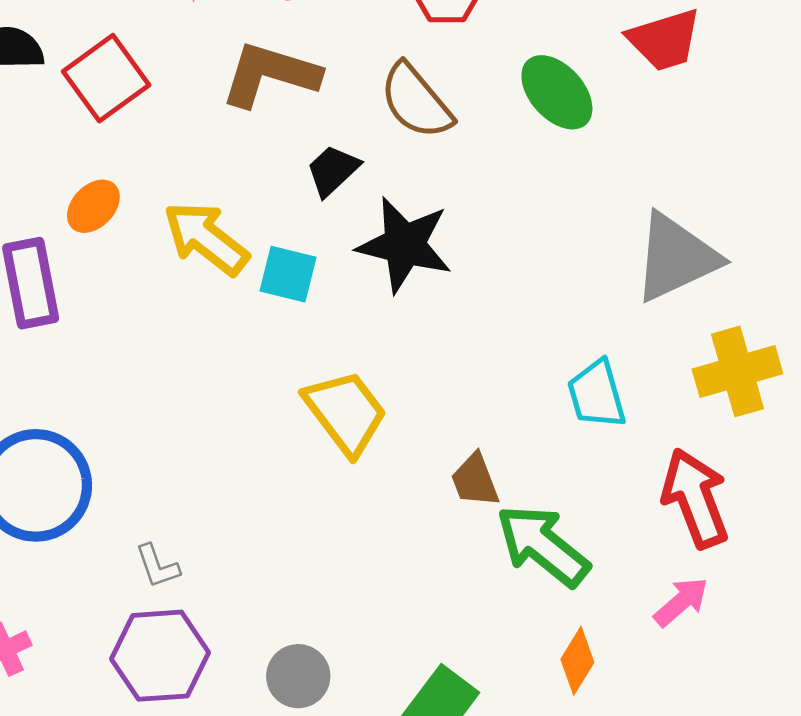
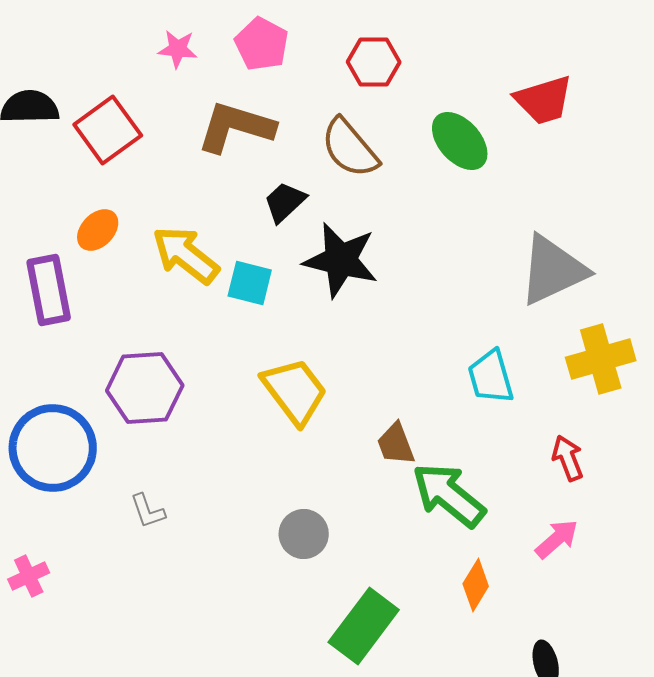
red arrow: (695, 498) -> (568, 458), size x0.6
purple hexagon: (160, 656) -> (145, 388), moved
gray circle: (298, 676) -> (304, 534), moved

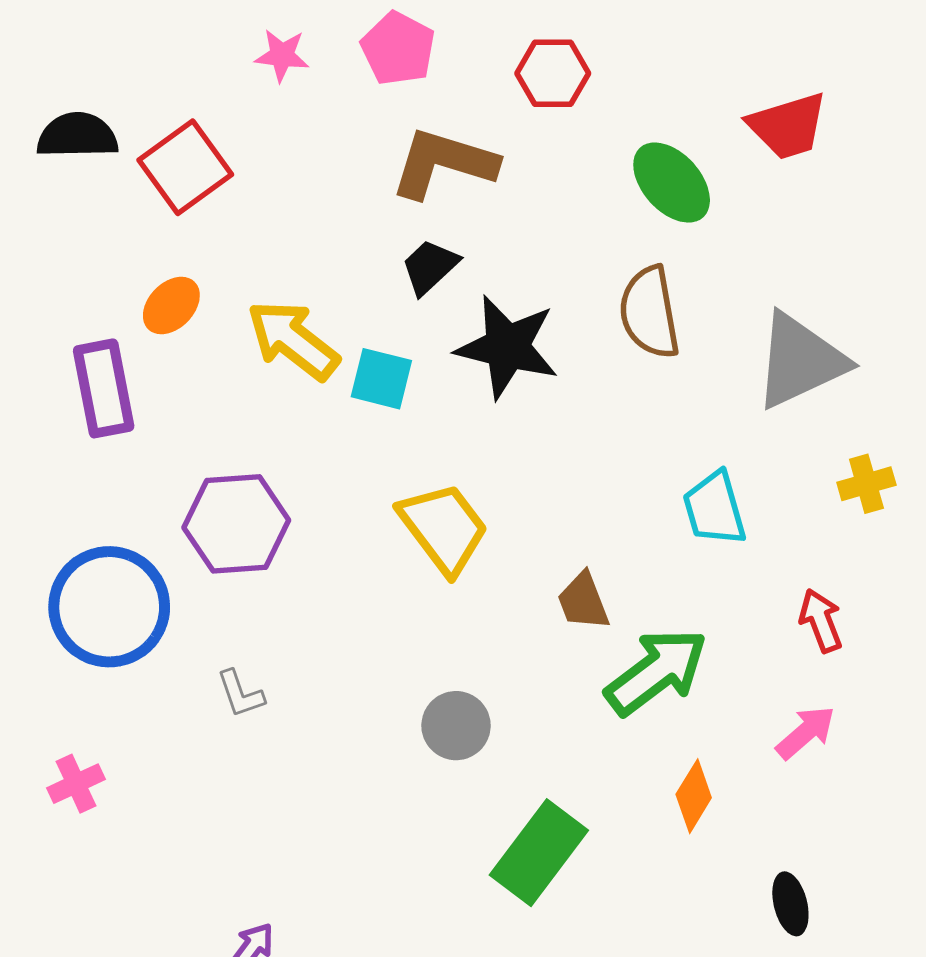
brown L-shape: (236, 127) -> (444, 163), moved
brown semicircle: (350, 148) -> (649, 312), moved, turned 30
yellow cross: (601, 359) -> (866, 484), size x0.6
green arrow: (449, 495) -> (656, 672), turned 104

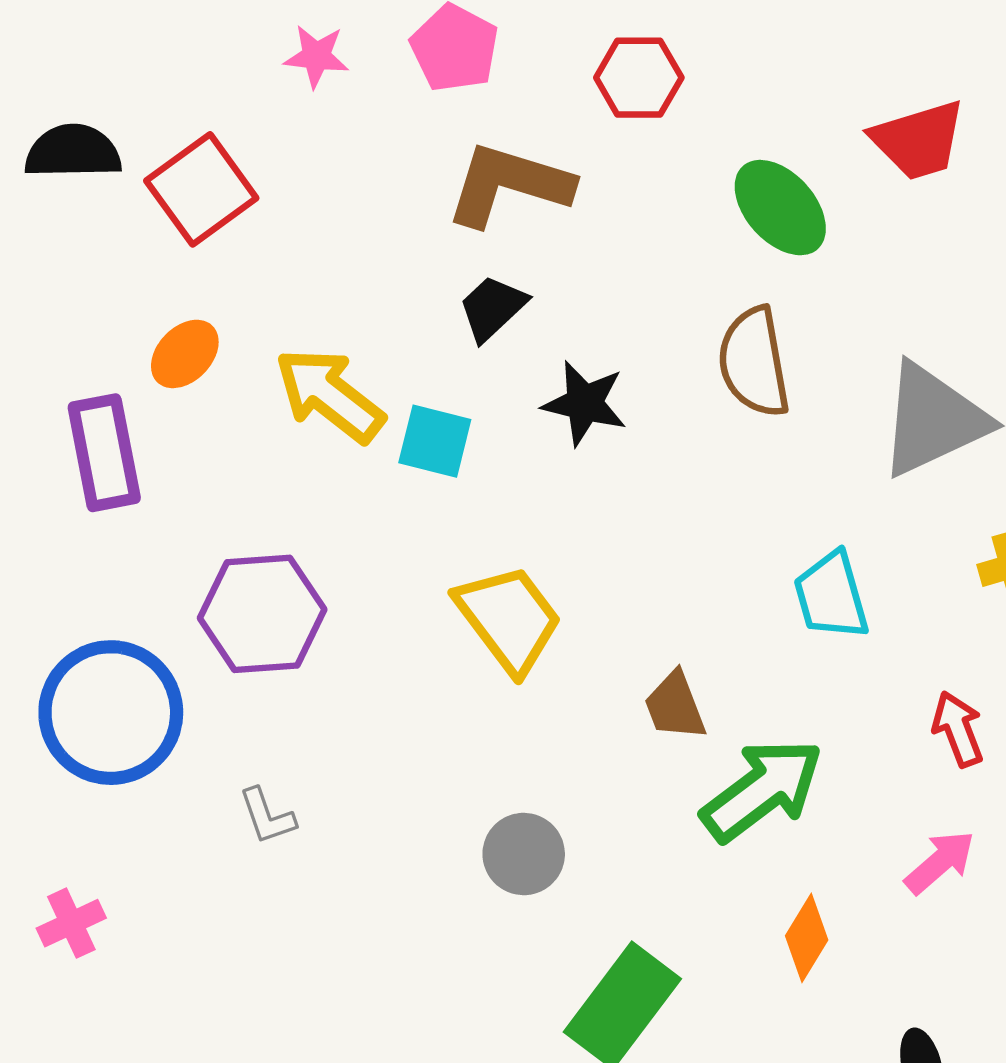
black star: (507, 347) -> (585, 403), size x0.7

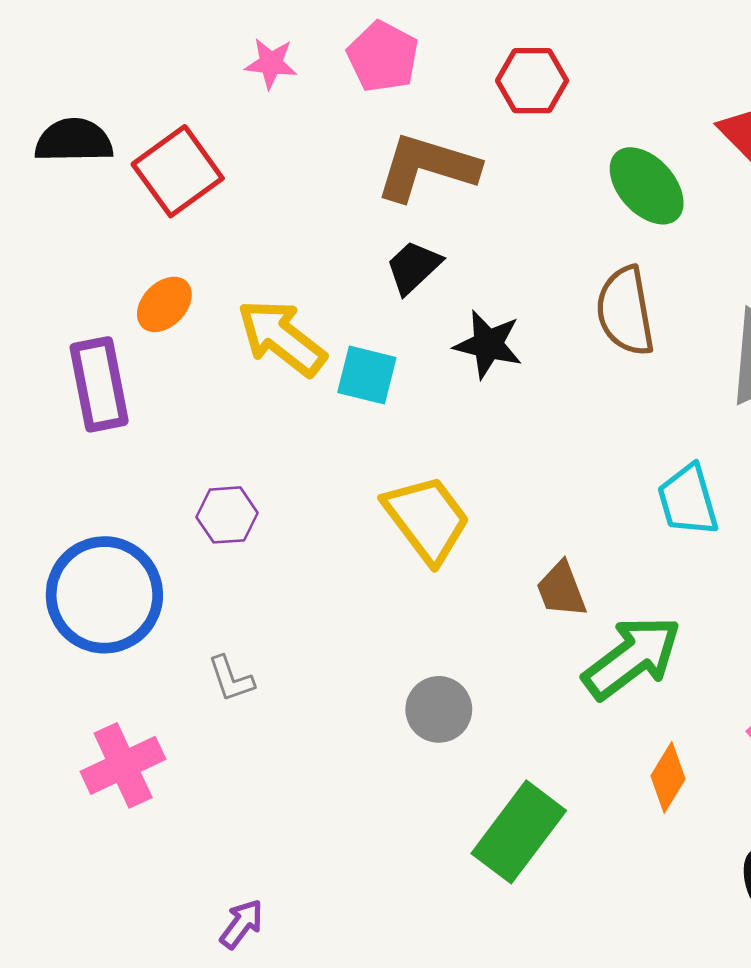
purple hexagon: (262, 614) -> (227, 515), size x0.6
pink cross: (71, 923) -> (123, 765), moved, size x1.5

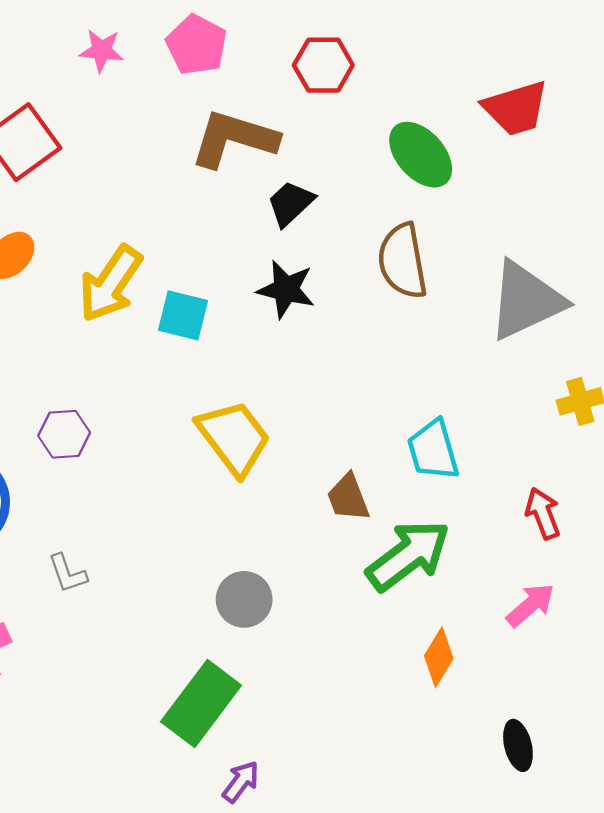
black trapezoid: (413, 267) -> (291, 203), moved
yellow arrow: (282, 338) -> (111, 284), turned -94
cyan trapezoid: (688, 500) -> (433, 450), moved
green rectangle: (519, 832) -> (201, 704), moved
purple arrow: (242, 924) -> (241, 782), moved

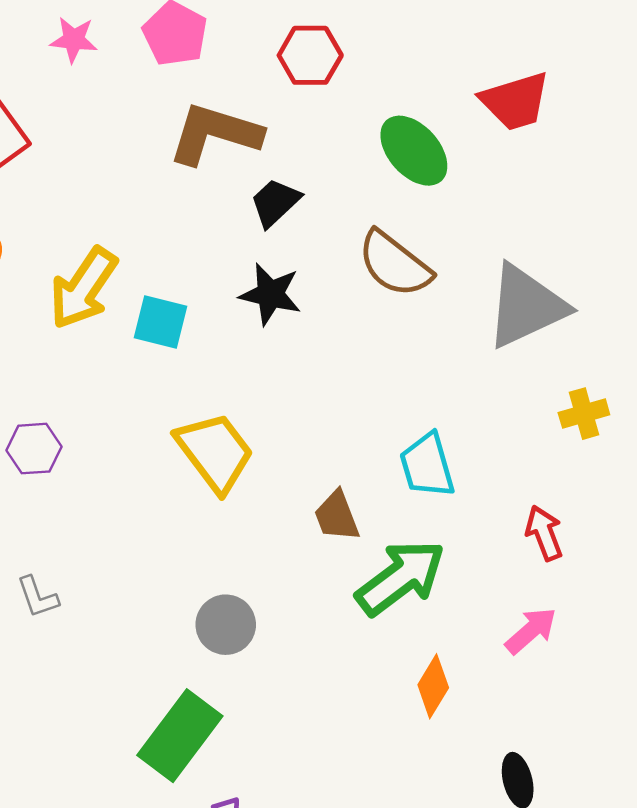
brown semicircle: (403, 261) -> (395, 264), turned -42

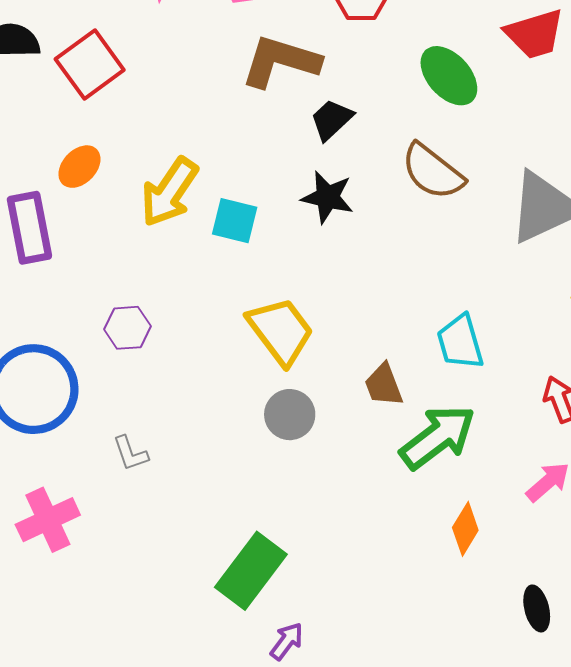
gray circle: (226, 625) -> (290, 415), moved

